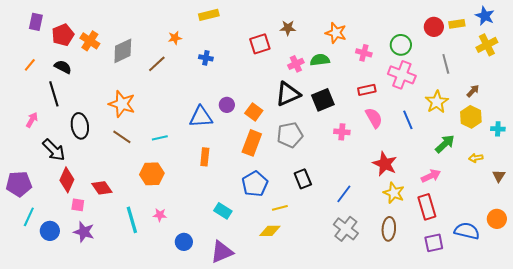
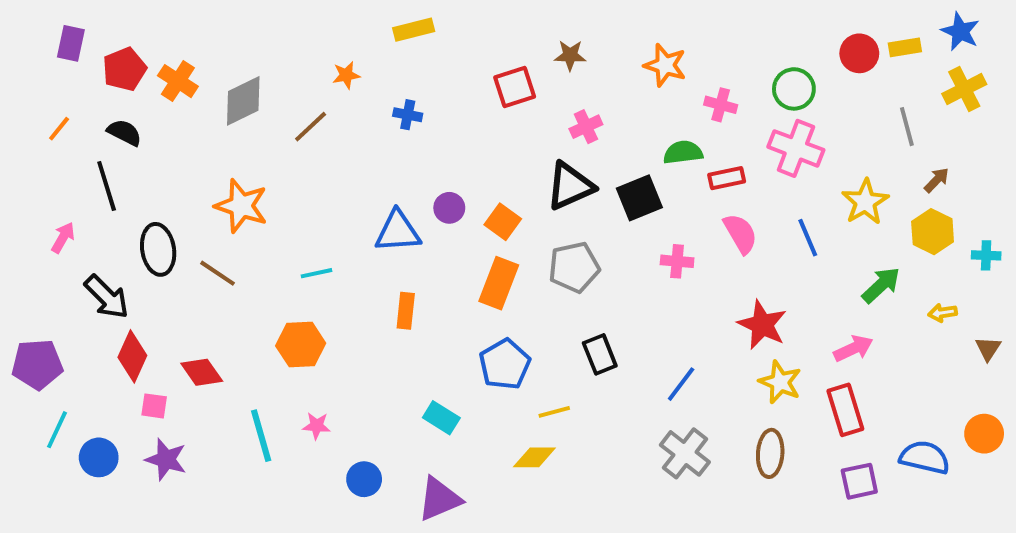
green semicircle: (320, 60) -> (683, 152), moved
gray line: (446, 64) -> (907, 127), moved
brown line: (122, 137) -> (218, 273), moved

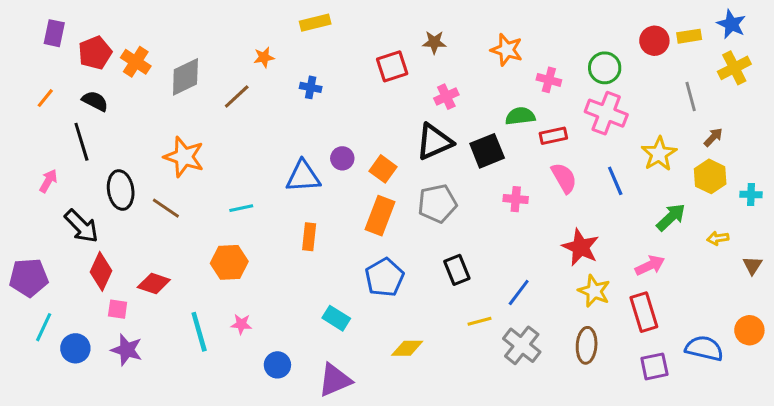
red diamond: (202, 372) -> (154, 283), turned -36
yellow line: (554, 412) -> (480, 321), moved

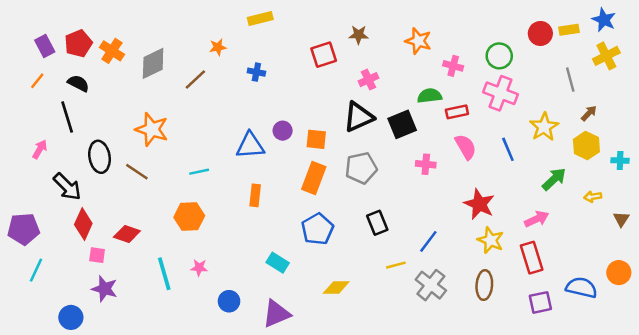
purple rectangle: (54, 33) -> (45, 46), moved, turned -40
orange square: (383, 169) -> (316, 139), turned -30
blue circle: (75, 348) -> (71, 317), moved

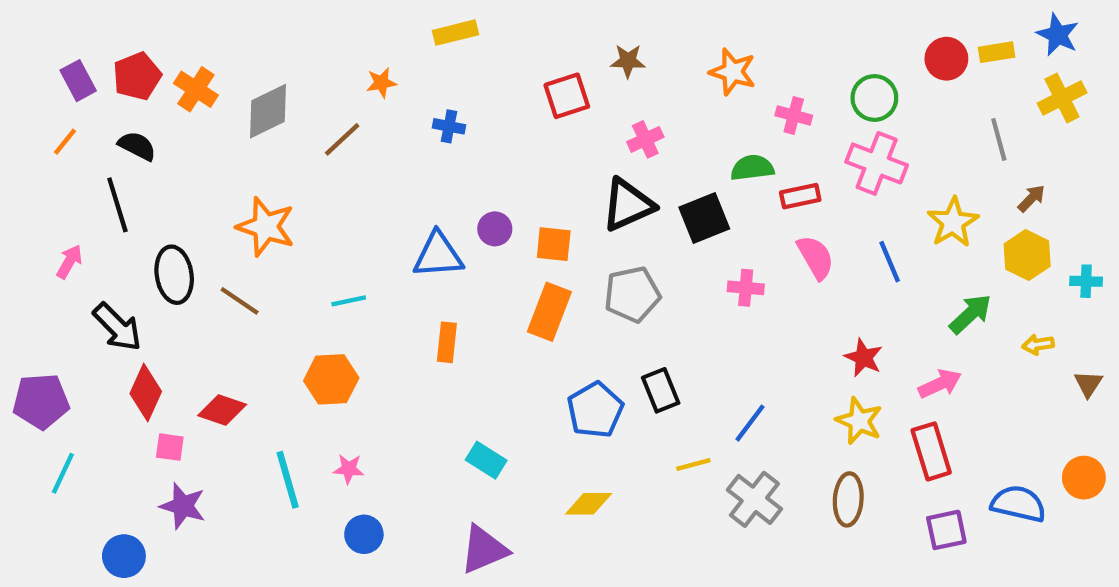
red star: (479, 204) -> (864, 358), moved, size x0.7
blue pentagon: (317, 229) -> (595, 410), moved
blue circle: (229, 301) -> (364, 534), moved

